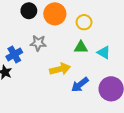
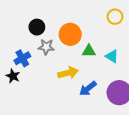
black circle: (29, 11) -> (37, 27), moved
orange circle: (55, 14) -> (70, 34), moved
yellow circle: (84, 22) -> (115, 17), moved

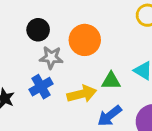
green triangle: (89, 51) -> (111, 81), moved
blue cross: (22, 58) -> (41, 87), moved

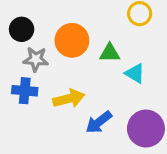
green triangle: (111, 81) -> (110, 53), moved
blue cross: (41, 87) -> (25, 91), turned 35

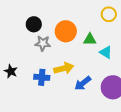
blue cross: (25, 91) -> (42, 77), moved

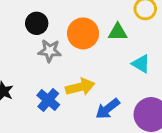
green triangle: (90, 39) -> (118, 32), moved
blue cross: (42, 77) -> (48, 100), turned 35

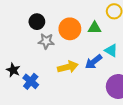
blue cross: (48, 100) -> (31, 81), moved
blue arrow: (108, 109) -> (94, 62), moved

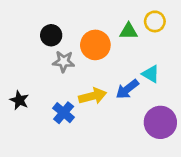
green triangle: (95, 28) -> (129, 31), moved
blue cross: (31, 81) -> (64, 113), moved

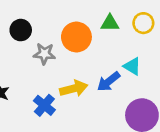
yellow circle: (155, 21) -> (143, 23), moved
black circle: (51, 35) -> (21, 30), moved

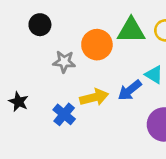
green triangle: (110, 23) -> (131, 30), size x1.5
black circle: (21, 30) -> (40, 25), moved

